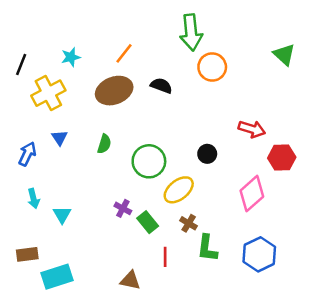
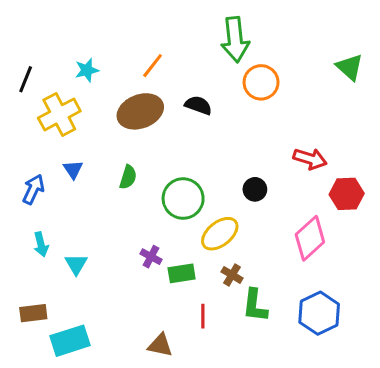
green rectangle: (148, 222) -> (182, 273), turned -60

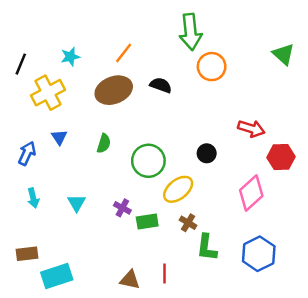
cyan triangle: (76, 264) -> (77, 203), moved
red line: (203, 316) -> (165, 274), moved

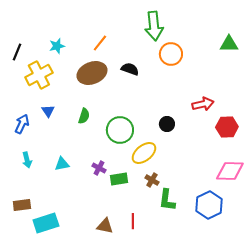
green triangle: (283, 54) -> (229, 44), turned -42
red arrow: (251, 129) -> (203, 104), turned -30
pink diamond: (251, 193) -> (230, 171), moved, turned 44
cyan triangle: (77, 203) -> (62, 164), turned 49

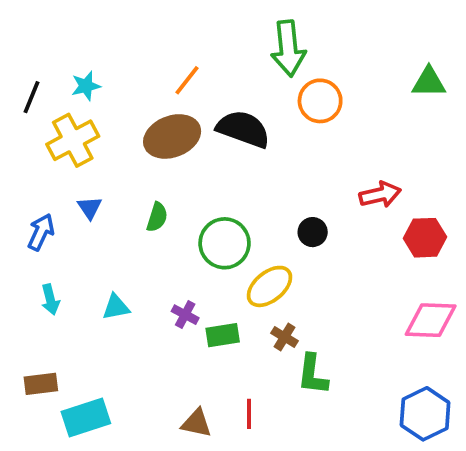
cyan star: (57, 46) -> (86, 86), moved
black semicircle: (130, 69) -> (243, 129), size x1.6
blue hexagon: (209, 205) -> (425, 414), moved

